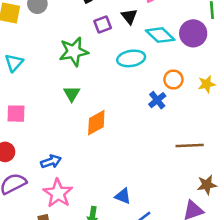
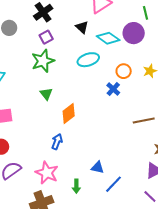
purple square: (103, 24) -> (46, 37), moved
blue arrow: (51, 161) -> (57, 142), moved, turned -42

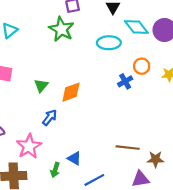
green star: (43, 61) -> (61, 29), turned 30
green triangle: (46, 94) -> (41, 86), moved
brown line: (144, 121) -> (128, 148), moved
blue triangle: (98, 168) -> (74, 158), moved

